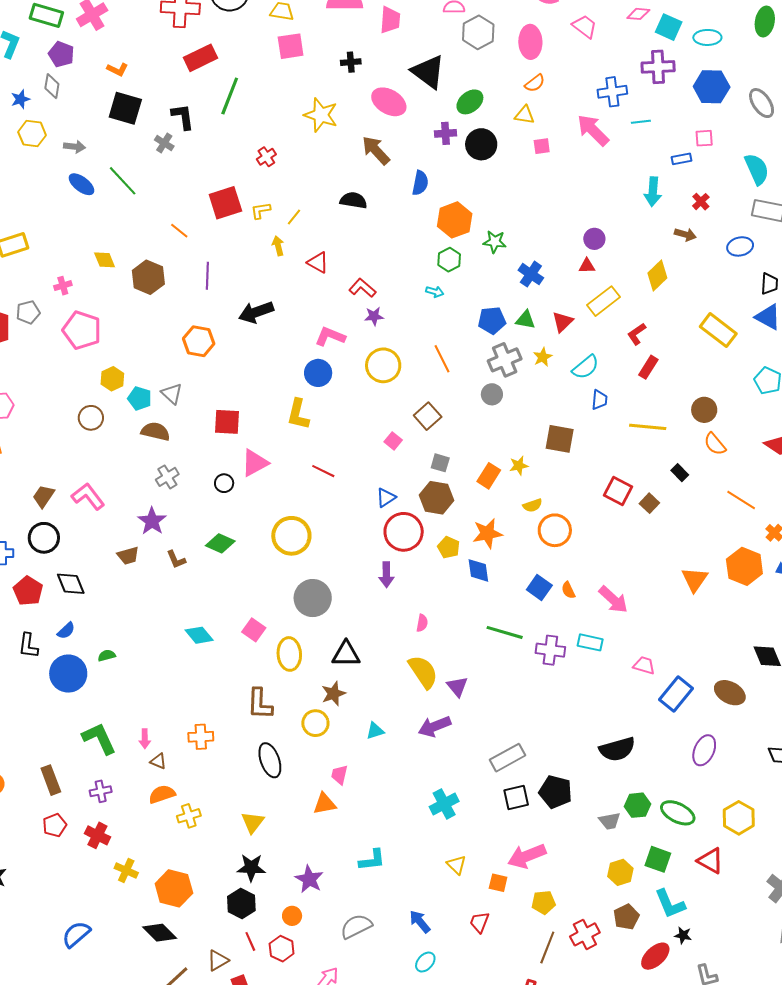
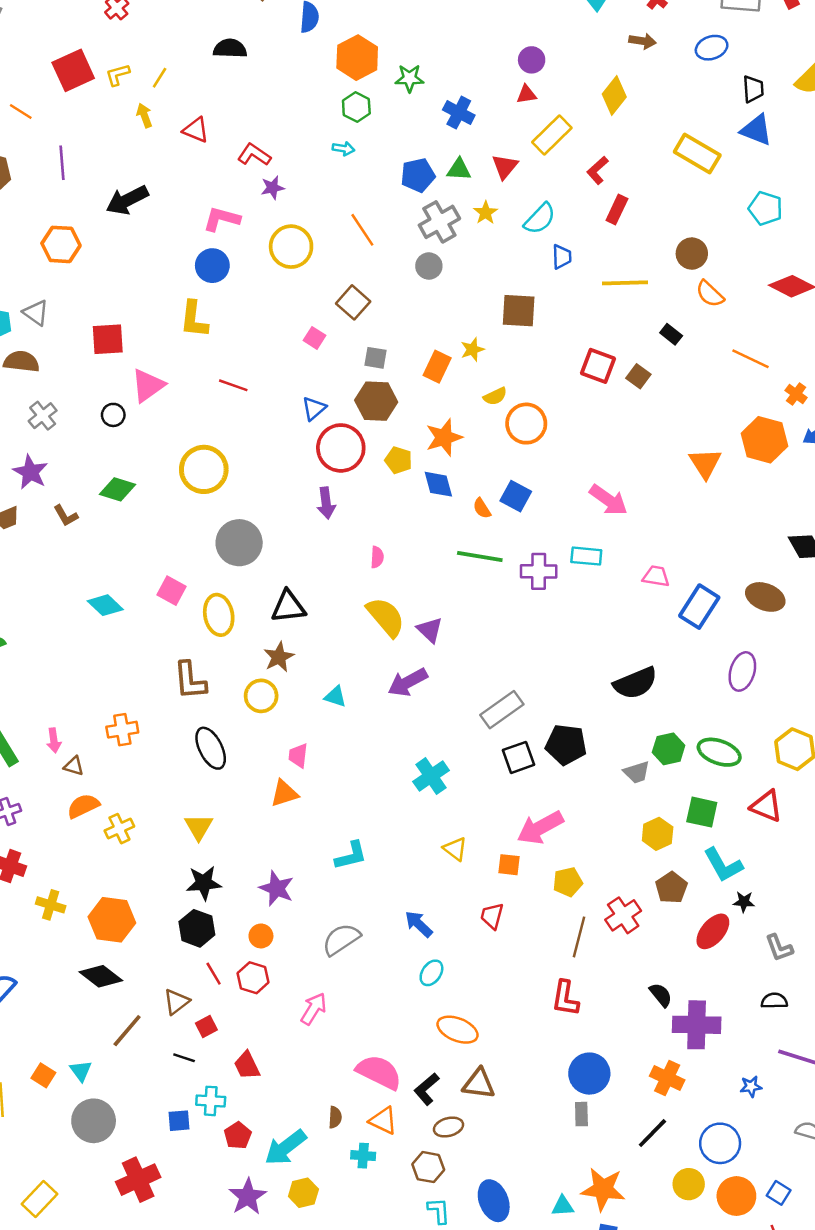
orange semicircle: (568, 590) -> (482, 508), moved
cyan triangle: (375, 731) -> (335, 697), turned 42

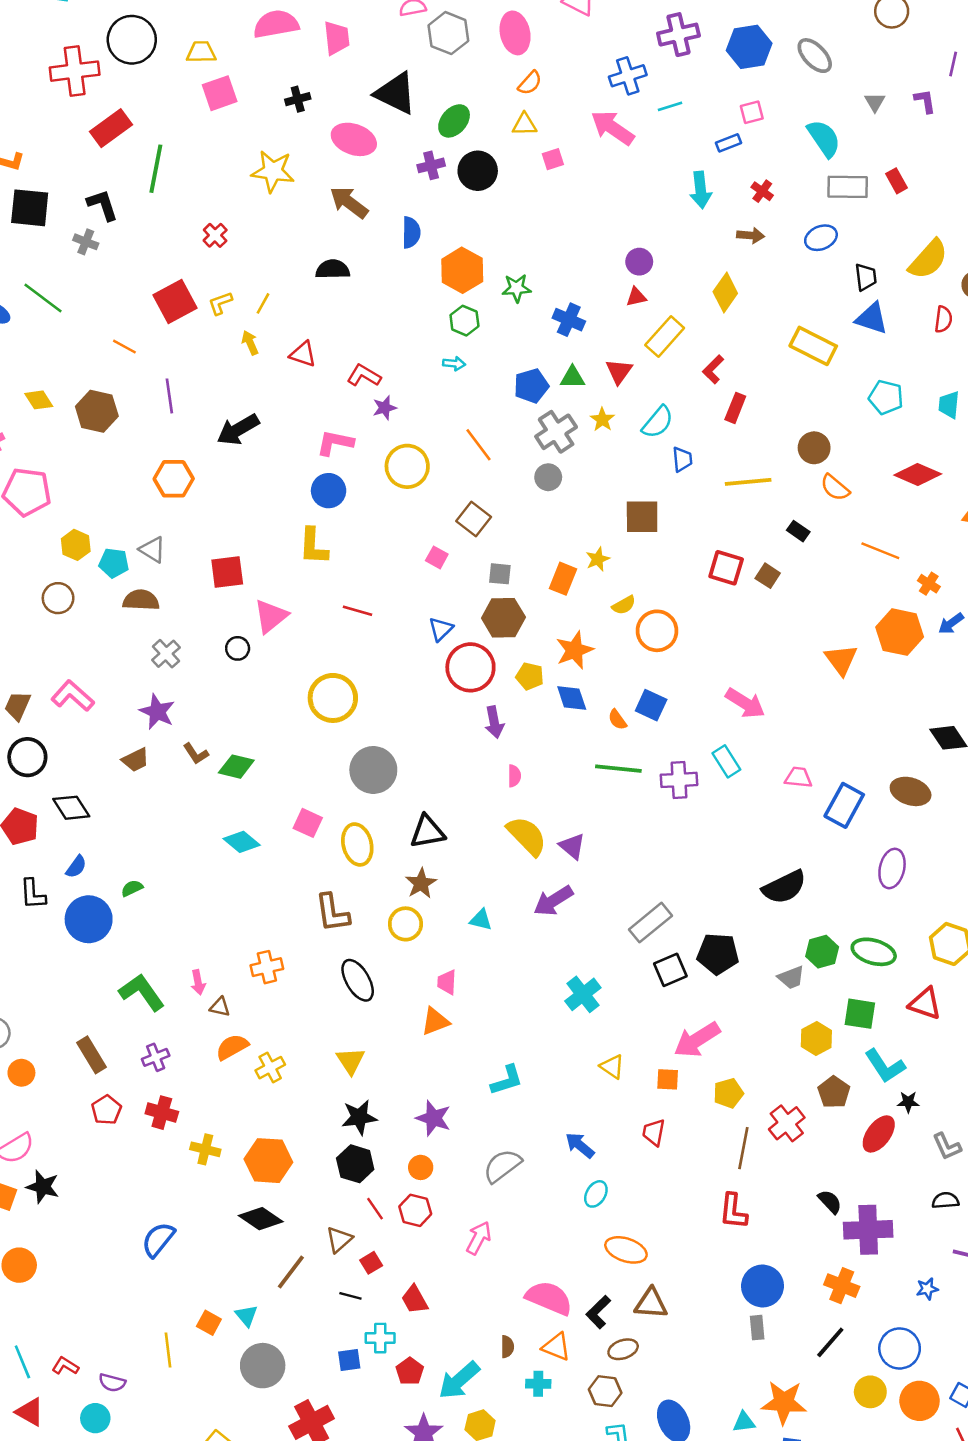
green diamond: (118, 489) -> (236, 767), moved
purple arrow: (326, 503) -> (494, 722), moved
cyan rectangle: (586, 556) -> (726, 761), turned 56

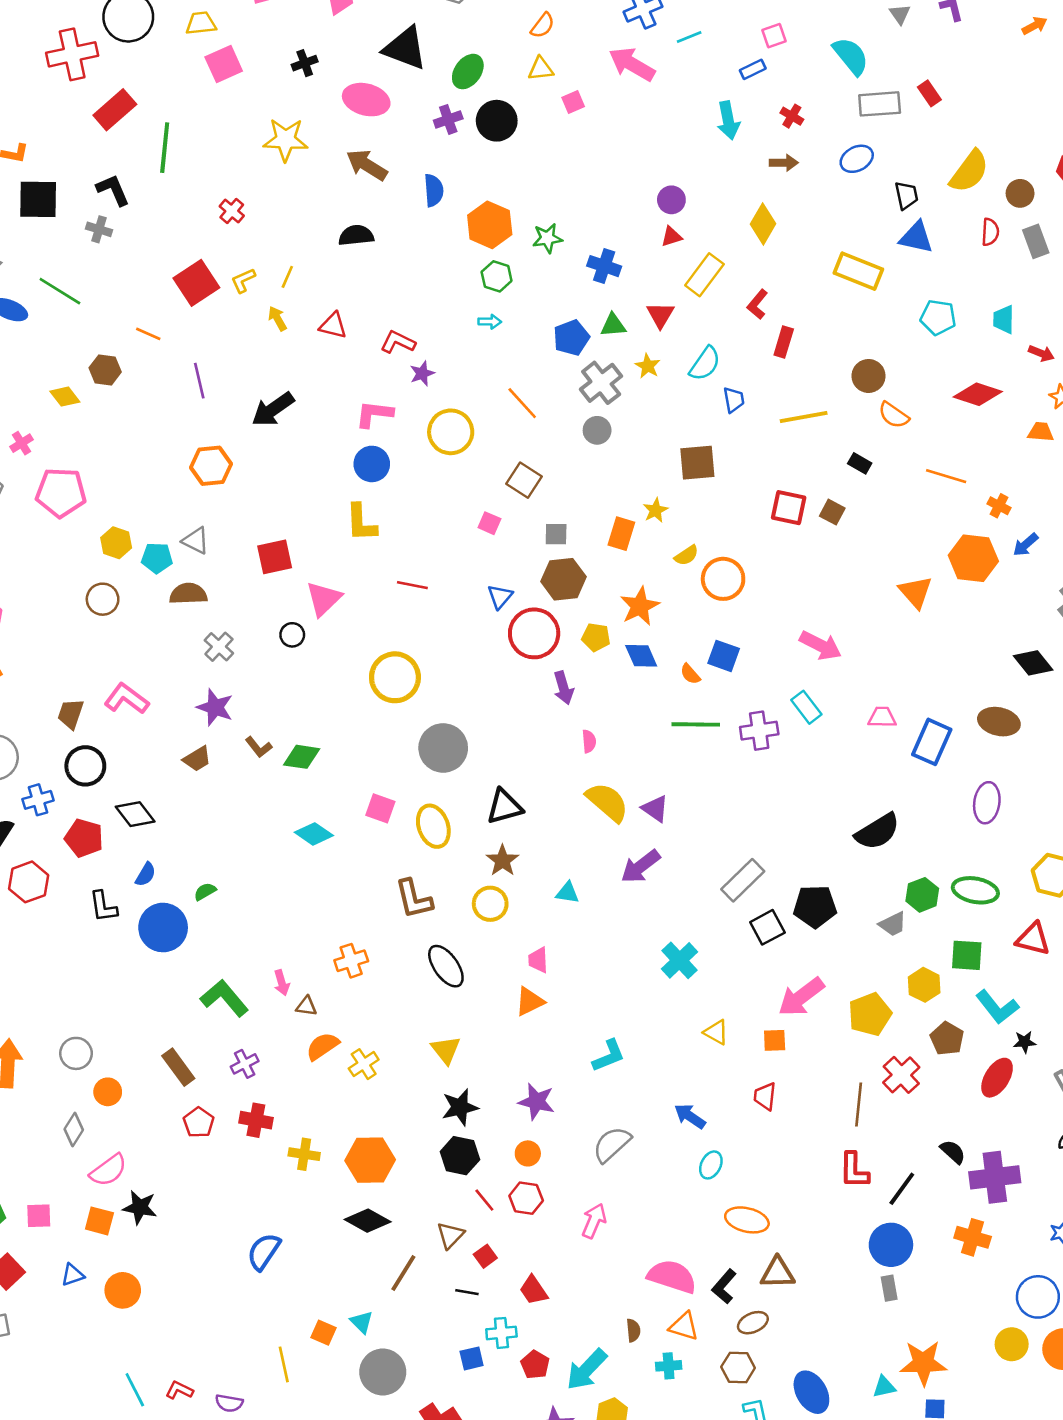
brown hexagon: (97, 411) -> (105, 370), moved, size x0.7
yellow pentagon: (728, 1093) -> (870, 1014), moved, size x1.4
black line: (830, 1342) -> (902, 1189), moved

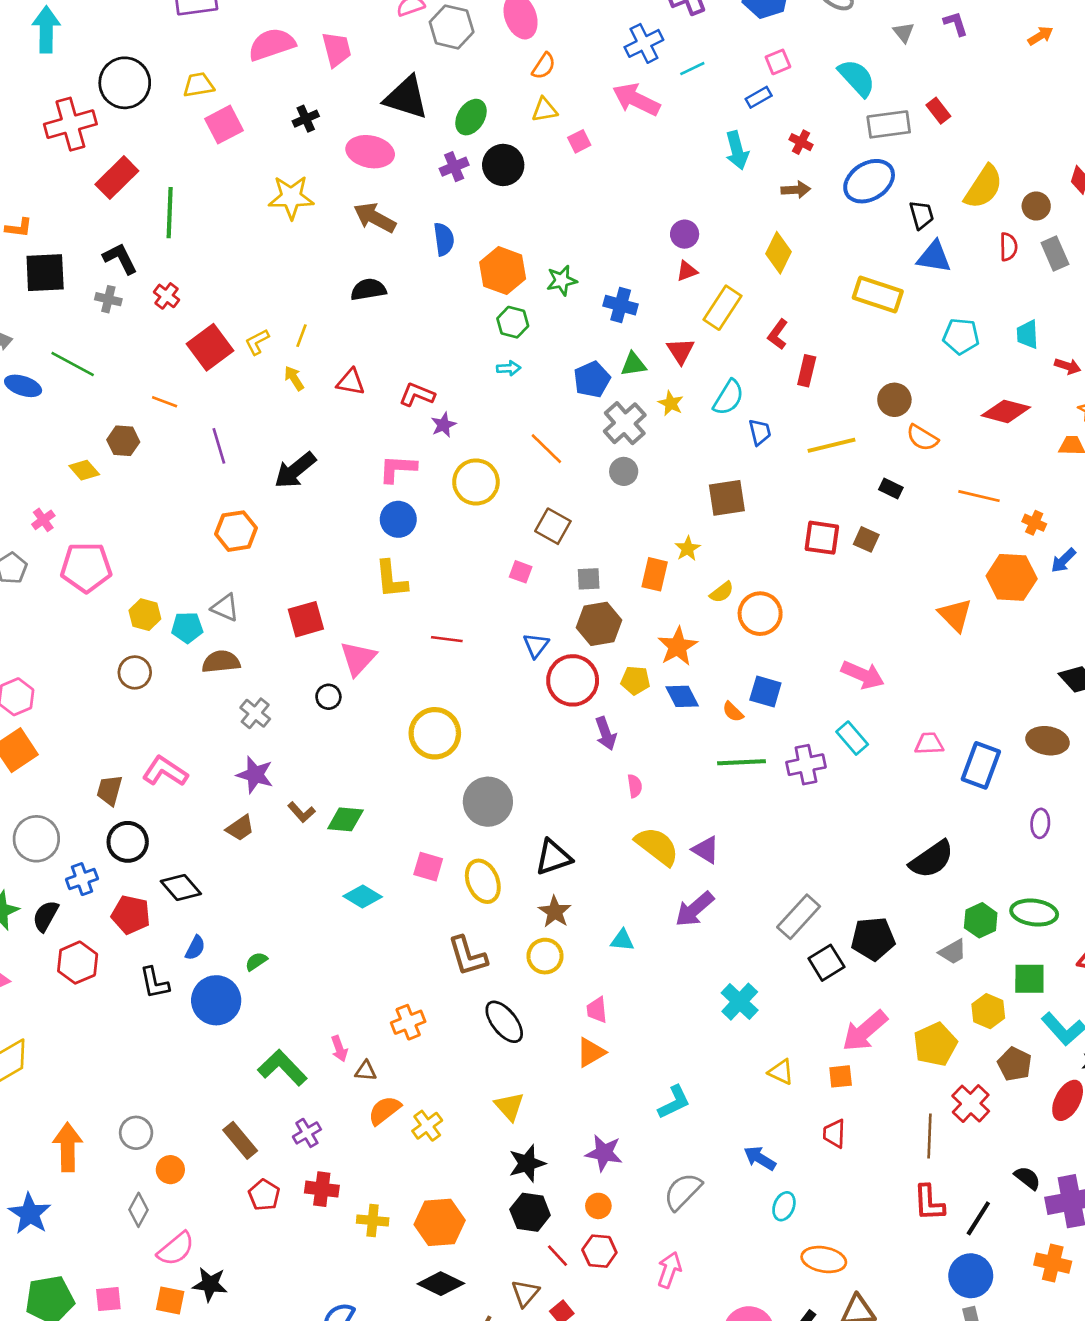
blue ellipse: (857, 159) -> (869, 181), size x1.5
red cross: (232, 211) -> (167, 296), moved
purple ellipse: (987, 803) -> (1040, 823), size x0.7

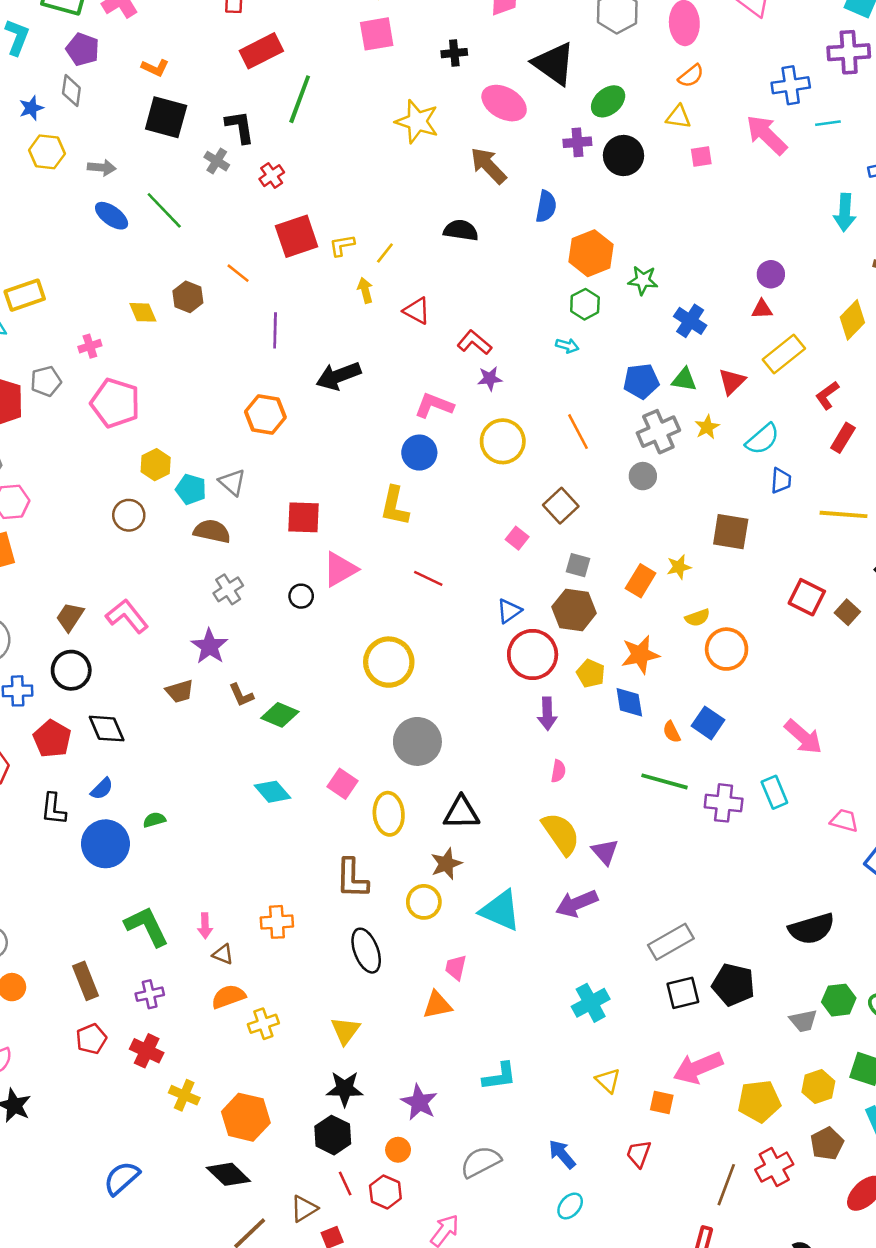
cyan triangle: (622, 940) -> (500, 910), size x1.8

